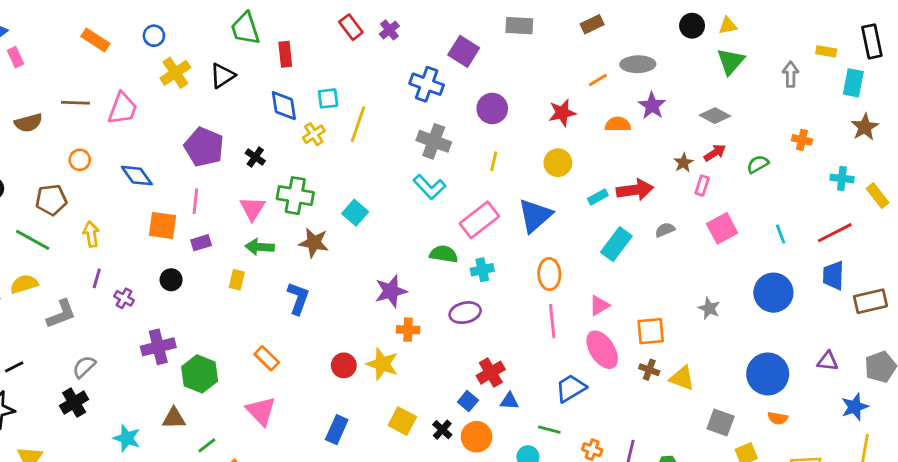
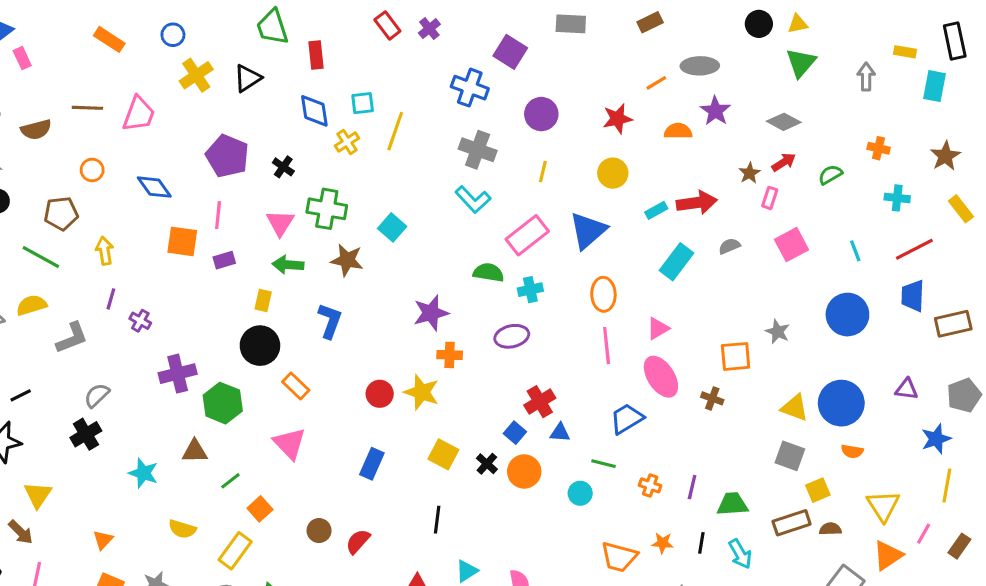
brown star: (865, 127) -> (945, 156), moved
cyan cross: (842, 178) -> (897, 198), moved
black circle: (171, 280) -> (260, 346), moved, size x1.6
orange square: (651, 331) -> (736, 356), moved
yellow triangle: (682, 378) -> (795, 408), moved

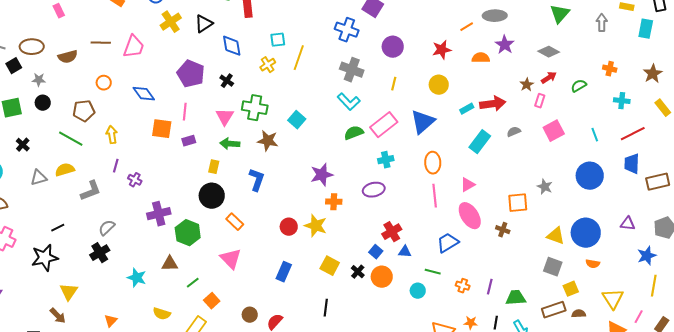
blue diamond: (314, 111) -> (232, 46), moved
green semicircle: (488, 273) -> (354, 133), moved, turned -30

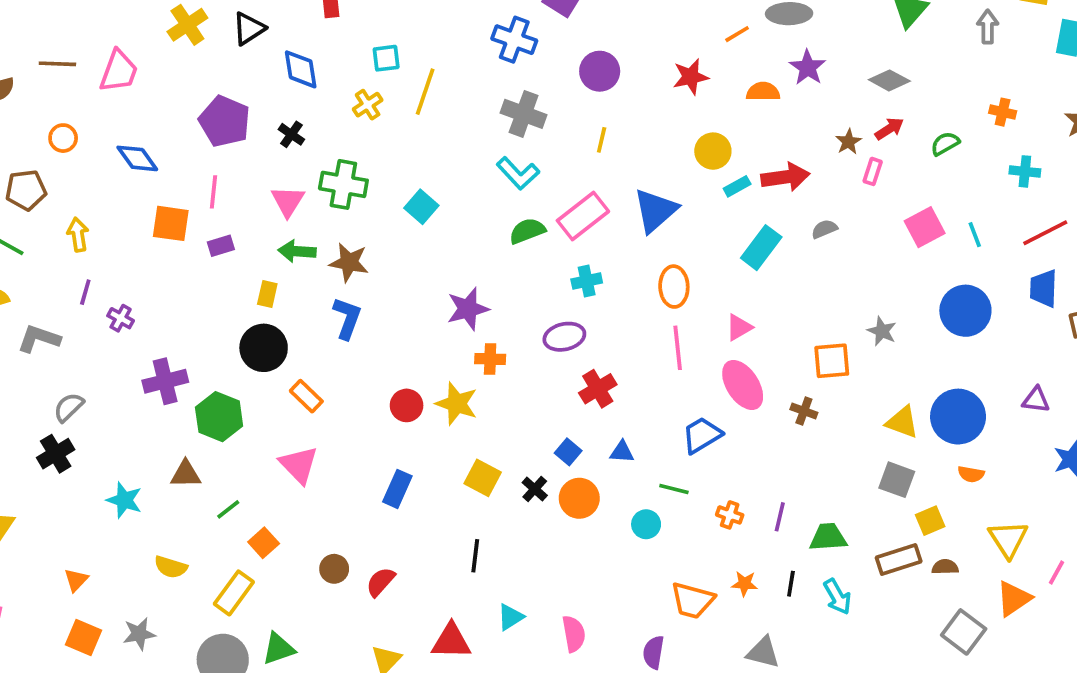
yellow circle: (439, 85) -> (713, 151), moved
pink square: (554, 131) -> (925, 227), moved
brown star: (268, 141) -> (349, 262), moved
gray L-shape: (91, 191) -> (39, 339), turned -140
red cross: (392, 232) -> (598, 389), moved

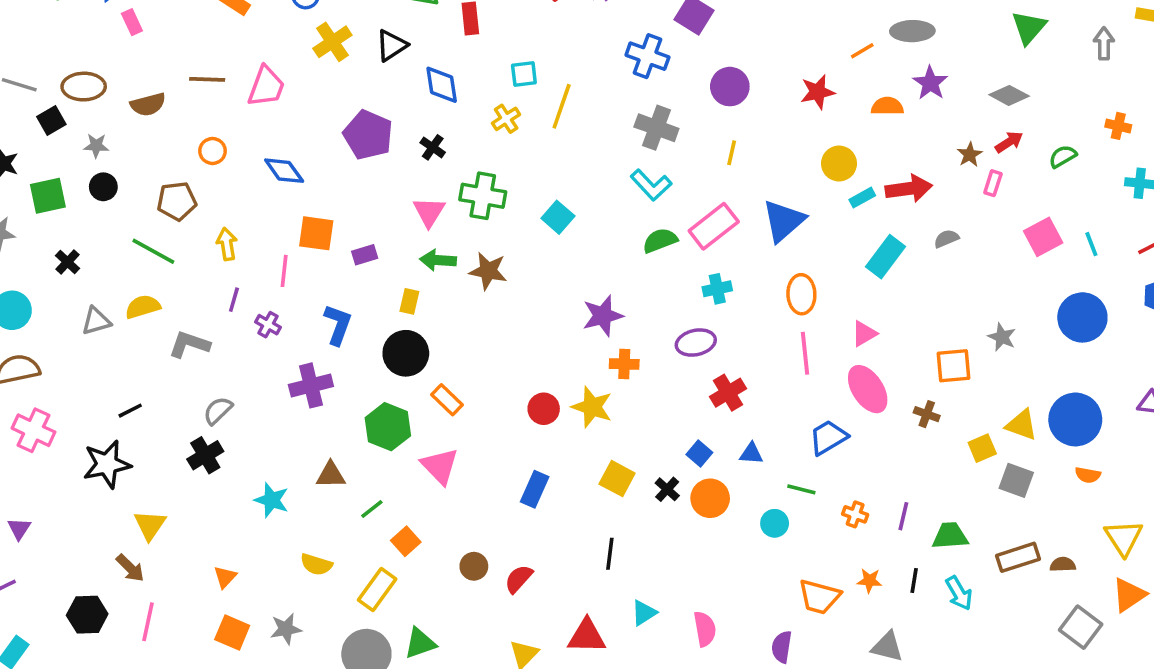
pink line: (213, 192) -> (284, 271), moved
blue L-shape: (347, 318) -> (338, 325), moved
green hexagon: (219, 417) -> (388, 427), moved
yellow square: (930, 521) -> (982, 448), moved

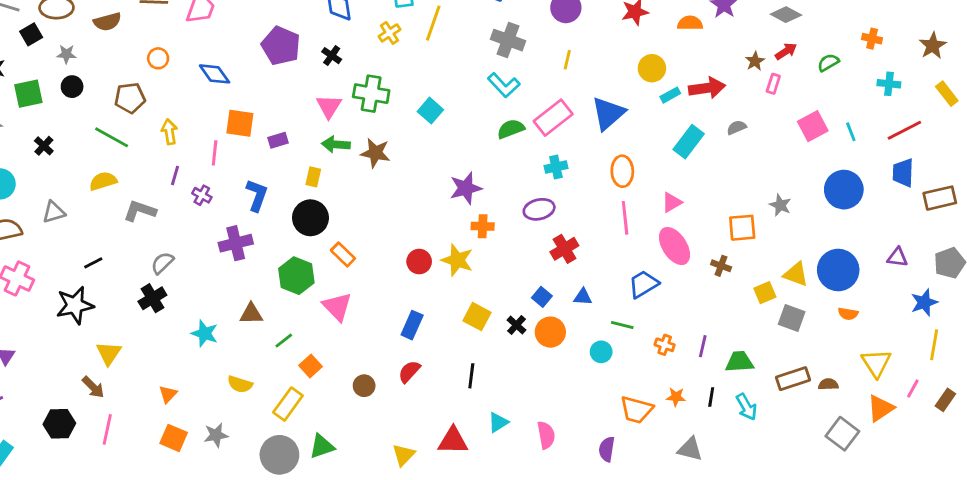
gray triangle: (96, 321) -> (54, 212), moved
red semicircle: (519, 579) -> (409, 372), moved

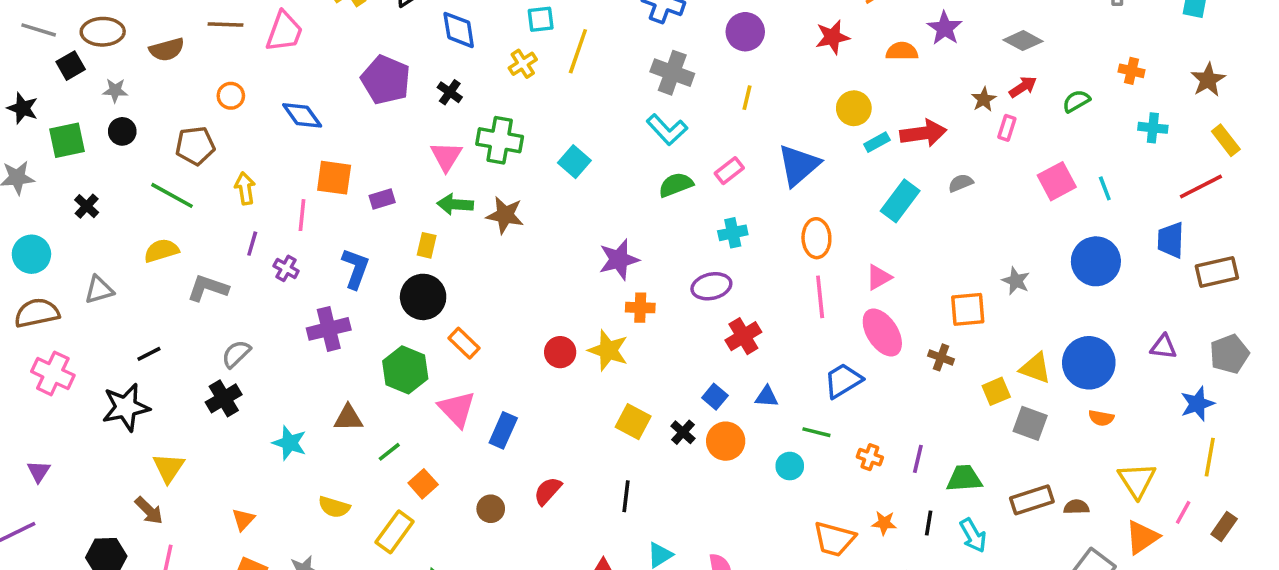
pink rectangle: (553, 118) -> (729, 171), size x0.6
red line: (904, 130) -> (1201, 187), moved
blue rectangle: (412, 325) -> (503, 430), moved

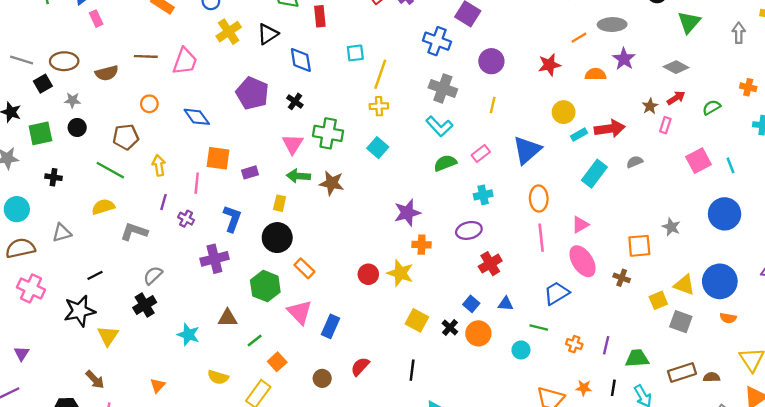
yellow cross: (523, 64) -> (379, 106), moved, turned 30
black cross: (87, 206) -> (53, 177), turned -35
yellow triangle: (169, 468) -> (108, 336), moved

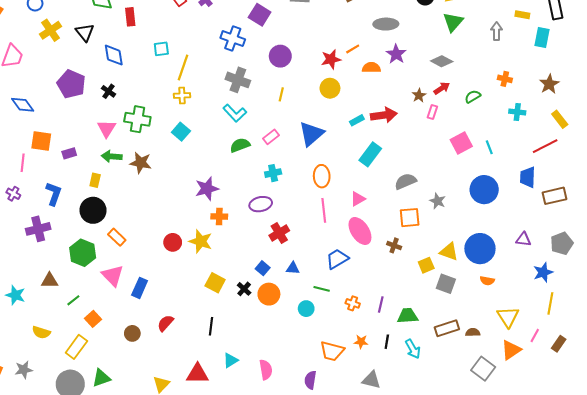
black triangle: (268, 34) -> (85, 32), turned -36
orange line: (579, 38) -> (353, 49), moved
yellow circle: (564, 112) -> (330, 88), moved
gray semicircle: (635, 162) -> (405, 181), moved, size x1.5

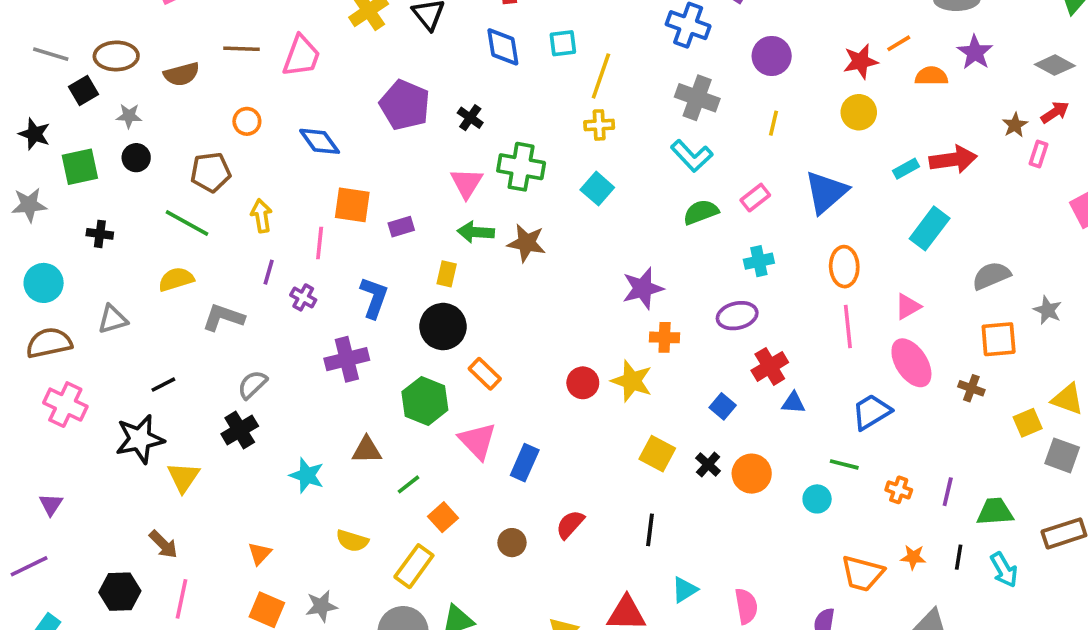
blue diamond: (114, 55) -> (503, 47), moved
blue square: (263, 268) -> (723, 406), moved
blue triangle: (293, 268) -> (793, 403), moved

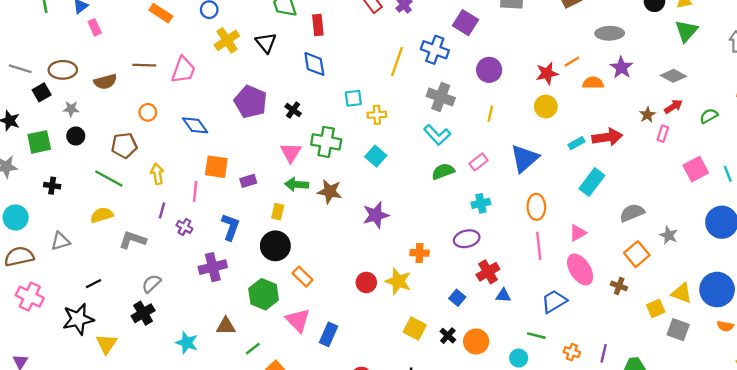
cyan square: (563, 43) -> (353, 98), moved
yellow line: (601, 76) -> (397, 62), moved
purple star: (643, 288) -> (376, 215), moved
orange square: (999, 339) -> (637, 254), turned -35

